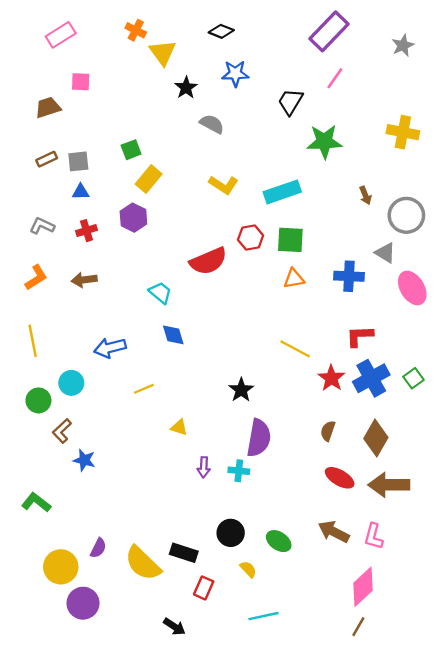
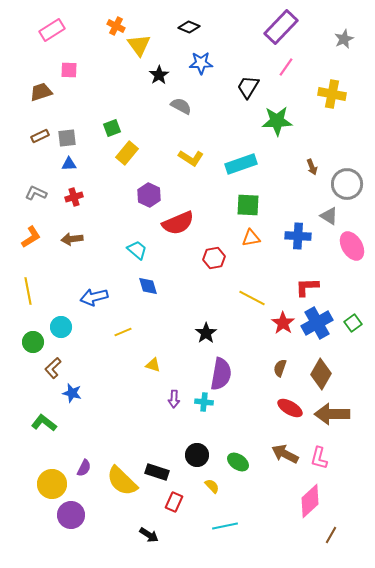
yellow cross: (403, 132) -> (332, 94), moved
purple hexagon: (133, 218) -> (149, 195), moved
red hexagon: (251, 238) -> (214, 258), moved
green L-shape: (36, 502) -> (44, 423), moved
brown line: (358, 627) -> (331, 535), moved

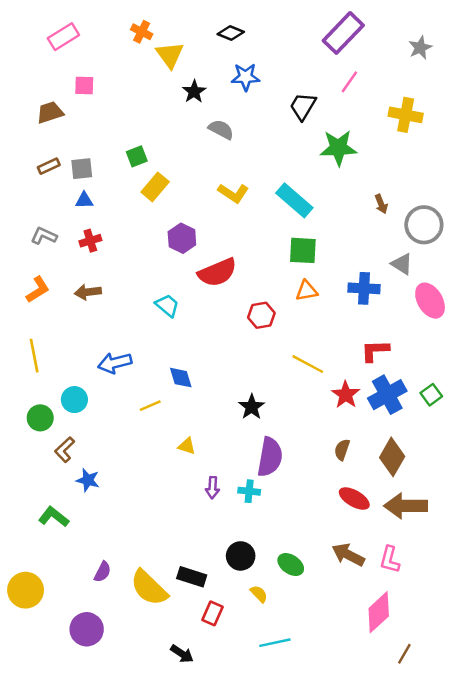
cyan rectangle: (241, 164) -> (294, 200), turned 60
blue diamond: (148, 286) -> (181, 378), moved
yellow circle: (52, 484) -> (26, 590), moved

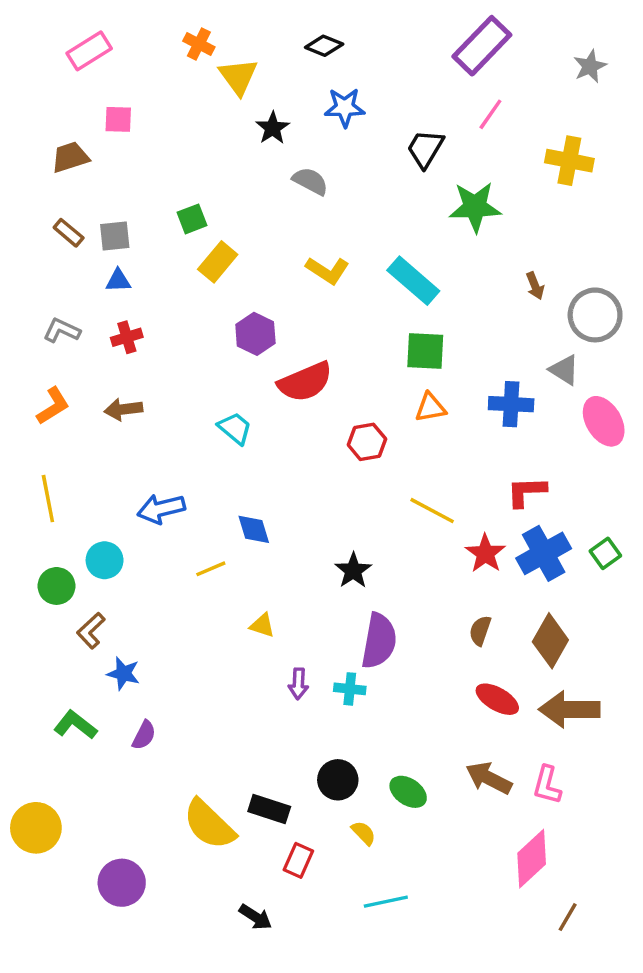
brown rectangle: (49, 166) -> (69, 233), turned 65
purple semicircle: (103, 572) -> (144, 735), moved

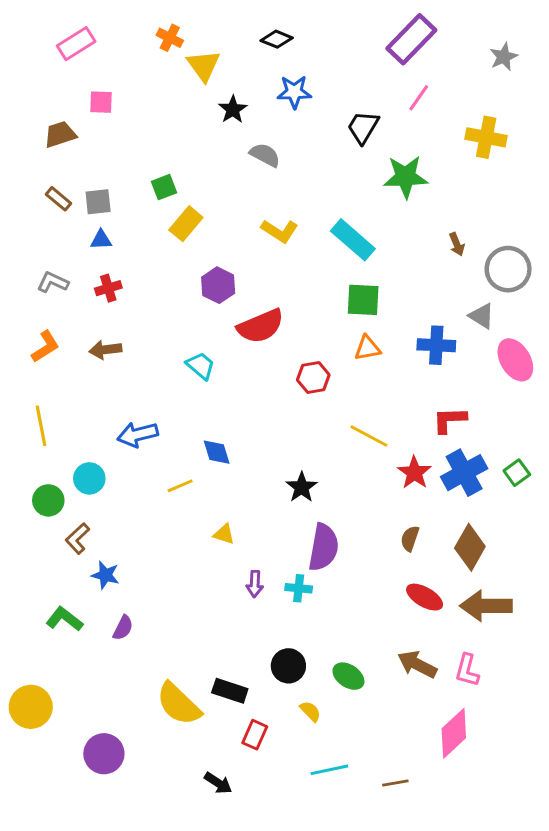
brown line: (568, 917) -> (395, 783), moved, turned 50

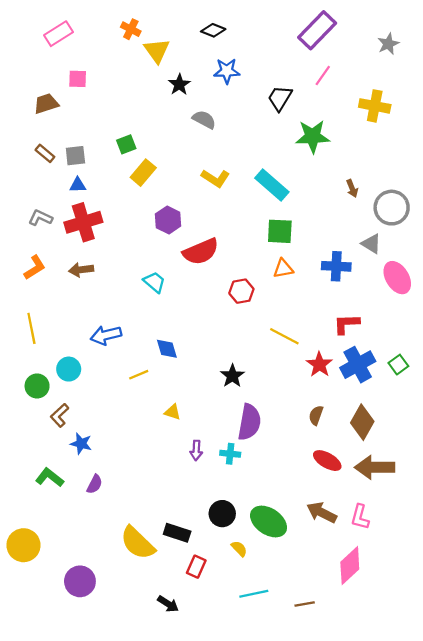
red cross: (108, 288) -> (83, 222), size x1.8
green ellipse: (348, 676) -> (269, 521), size x1.5

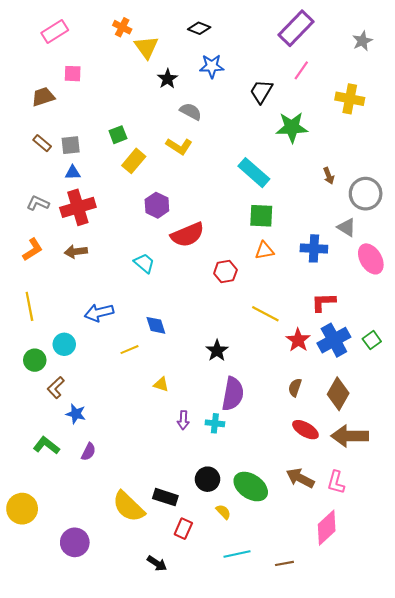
yellow L-shape: (215, 178) -> (179, 146), moved

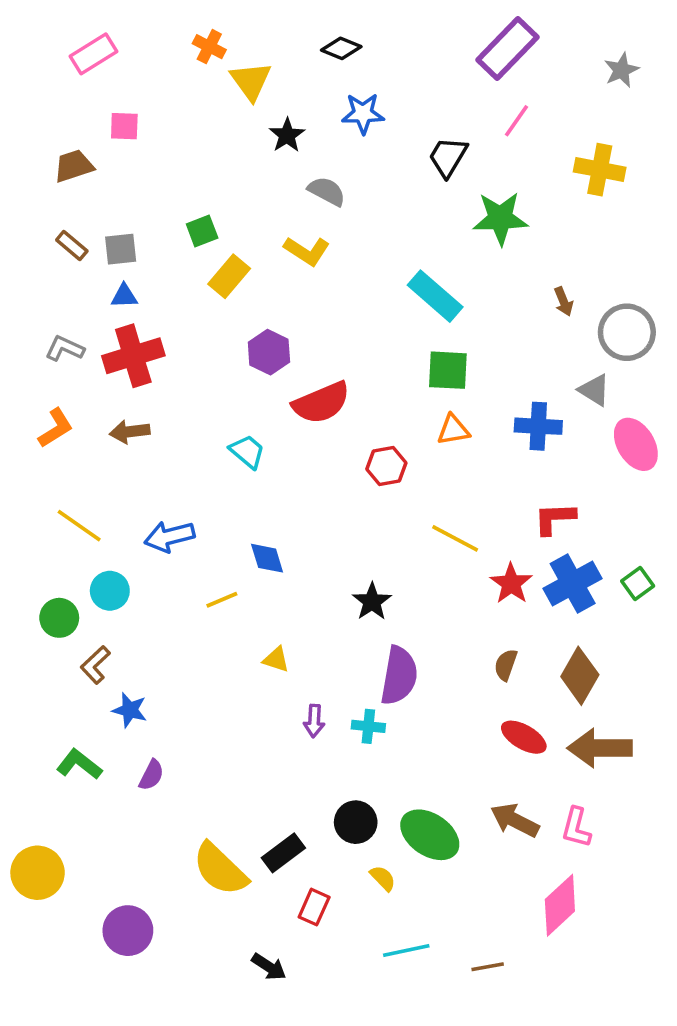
yellow line: (29, 306) -> (79, 526), moved, turned -44
black rectangle: (165, 497) -> (283, 853), turned -55

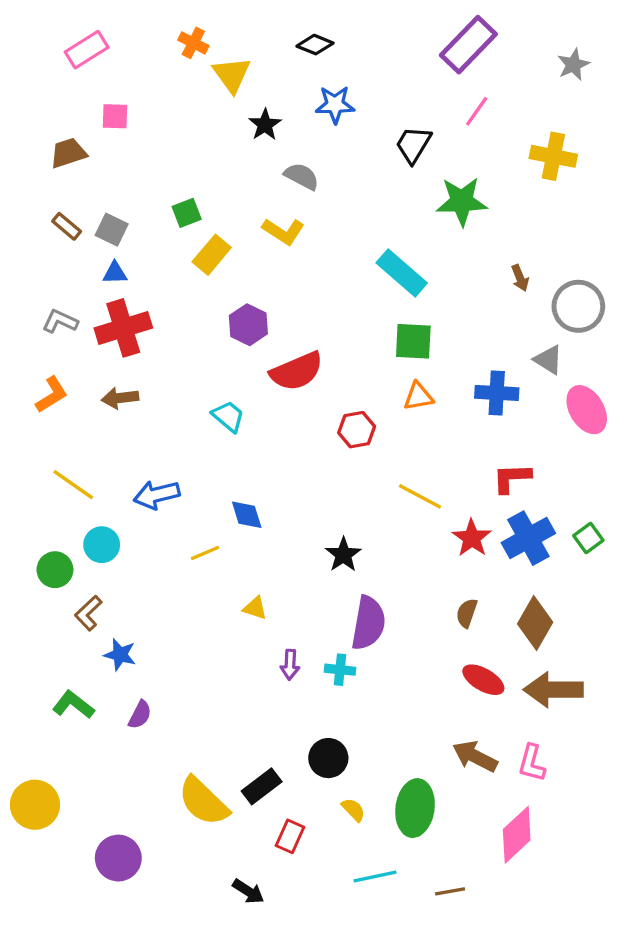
gray square: (121, 249) -> (112, 230), turned 32
green ellipse: (430, 835) -> (415, 808), moved, turned 64

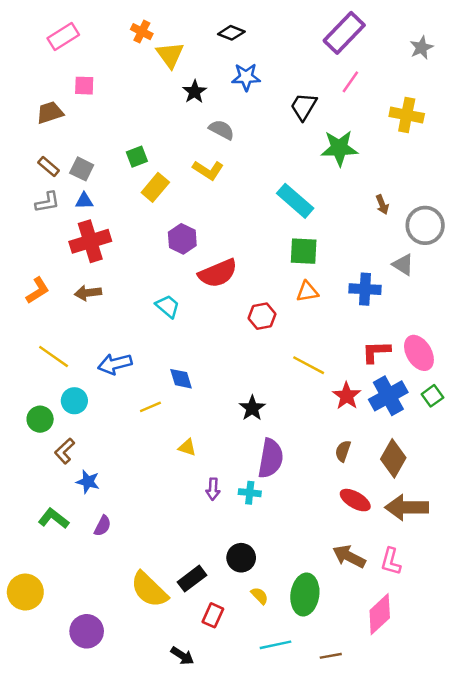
gray L-shape: (60, 321) -> (47, 202), moved, turned 145
pink ellipse: (587, 410) -> (419, 353), moved

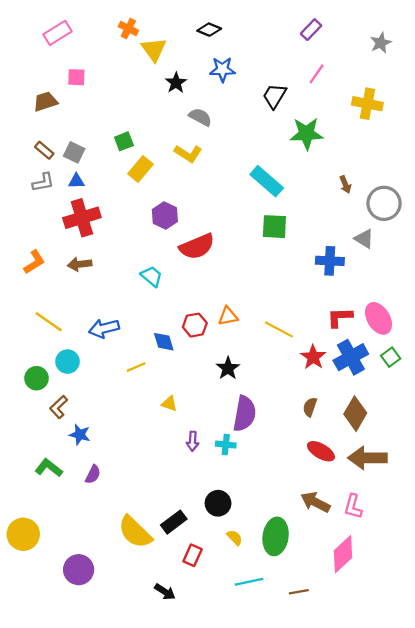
purple rectangle: (344, 33) -> (311, 30), size x0.6
orange triangle: (307, 292) -> (228, 316), moved
red hexagon: (262, 316) -> (195, 325), moved

